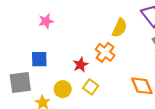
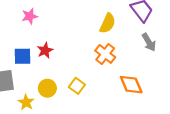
orange cross: (105, 52) -> (105, 54), moved
red star: (81, 65) -> (45, 50), moved

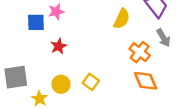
pink star: (30, 16) -> (56, 12), moved
orange cross: (105, 54) -> (140, 52), moved
blue square: (23, 56) -> (36, 22), moved

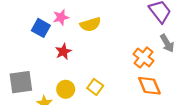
yellow semicircle: (122, 19) -> (90, 24), moved, turned 48
blue square: (36, 22) -> (41, 28), turned 30

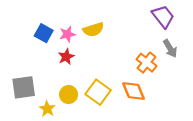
pink star: (61, 17) -> (67, 34), moved
orange diamond: (149, 86) -> (134, 91), moved
yellow square: (95, 87) -> (98, 92), size x1.5

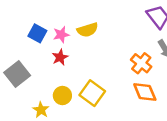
gray square: (24, 87) -> (17, 74), moved, turned -30
orange diamond: (134, 91) -> (145, 92), moved

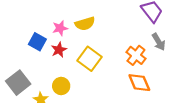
blue square: (37, 33) -> (37, 42), moved
gray square: (17, 74) -> (18, 83), moved
yellow square: (92, 93) -> (90, 59), moved

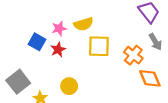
yellow square: (90, 59) -> (99, 46), moved, turned -35
orange diamond: (139, 83) -> (150, 78), moved
yellow circle: (61, 86) -> (69, 86), moved

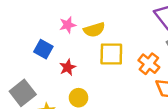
pink star: (59, 29) -> (68, 25), moved
red star: (58, 50) -> (68, 67), moved

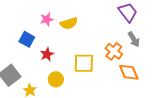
yellow square: (111, 54) -> (84, 63), moved

